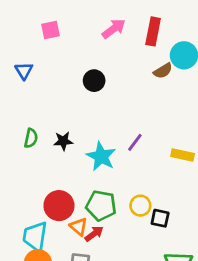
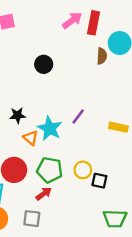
pink arrow: (114, 29) -> (72, 20), moved
brown semicircle: (163, 71) -> (102, 56), turned -56
orange triangle: (79, 227) -> (31, 138), moved

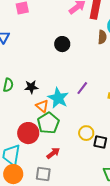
black circle: (44, 64) -> (62, 44), moved
green pentagon: (50, 170) -> (48, 123), moved, turned 30

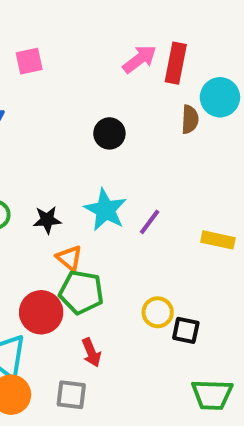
cyan star: (58, 98) -> (105, 210), moved
green pentagon: (48, 123) -> (81, 292), turned -30
red arrow: (53, 153) -> (91, 352), turned 104

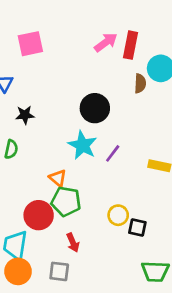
pink square: (29, 61) -> (30, 44), size x1.4
black circle: (109, 133) -> (95, 108), moved, size x1.4
black star: (47, 220) -> (25, 115), moved

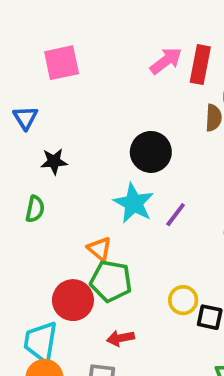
red arrow: (73, 243) -> (120, 338), turned 102

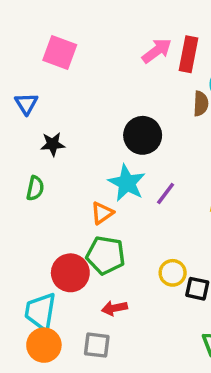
pink square: (62, 63) -> (60, 53), turned 32
orange triangle: (100, 249) -> (102, 213), moved, turned 45

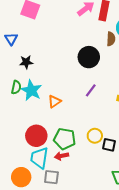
black circle: (143, 135) -> (89, 57), moved
cyan star: (127, 183) -> (31, 90), moved
green pentagon: (106, 255) -> (65, 139), moved
cyan trapezoid: (40, 312) -> (39, 158), moved

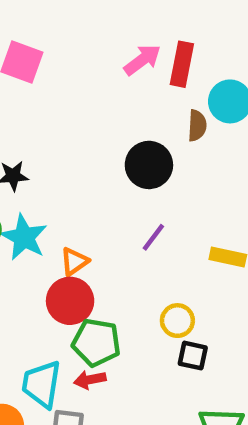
red circle: (36, 136) -> (70, 301), moved
yellow circle: (95, 136) -> (177, 321), moved

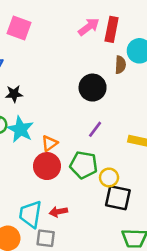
green pentagon: (96, 342) -> (84, 165), moved
black square: (193, 356) -> (118, 198), size x1.5

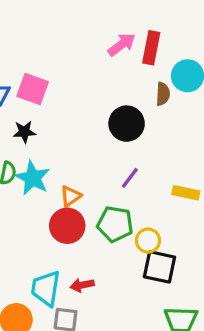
pink square: (19, 28) -> (33, 89), moved

